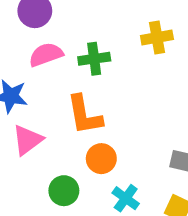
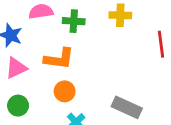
orange L-shape: (84, 115) -> (59, 59), turned -84
green circle: (64, 191) -> (18, 106), moved

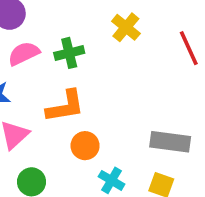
yellow cross: (120, 15) -> (126, 27), turned -35

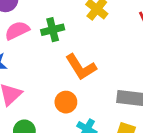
orange L-shape: (65, 106) -> (81, 67), moved, turned 68

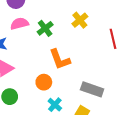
green cross: (53, 30) -> (45, 28), turned -35

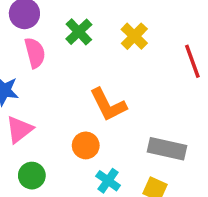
pink semicircle: (19, 24) -> (35, 53), turned 96
green cross: (45, 28) -> (79, 32), moved

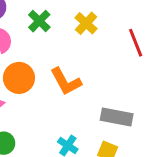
orange circle: (86, 145) -> (19, 78), moved, size x1.4

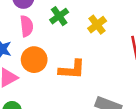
orange L-shape: (66, 82) -> (72, 69), turned -68

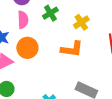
orange L-shape: (72, 69) -> (72, 49), moved

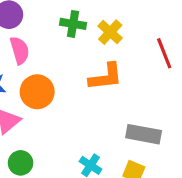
green cross: (50, 13) -> (73, 24), moved, turned -35

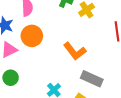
orange L-shape: (106, 77) -> (75, 51), moved, turned 45

